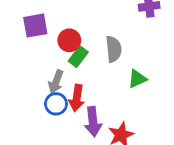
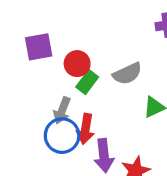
gray semicircle: (114, 49) -> (127, 74), turned 70
blue circle: (56, 104) -> (62, 136), size x1.4

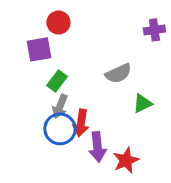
red circle: (77, 64) -> (58, 22), moved
green rectangle: (87, 82) -> (57, 81), moved

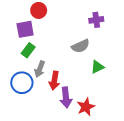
purple cross: (154, 30) -> (96, 20), moved
green rectangle: (57, 81) -> (28, 50), moved
blue circle: (60, 129) -> (22, 83), moved

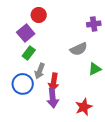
purple square: (25, 29) -> (26, 33), turned -30
purple arrow: (66, 97) -> (53, 98), moved

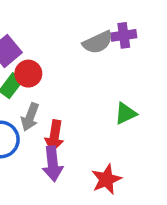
red circle: (39, 15) -> (28, 74), moved
gray semicircle: (79, 49) -> (98, 42), moved

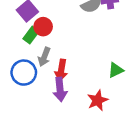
green triangle: (125, 113) -> (116, 70), moved

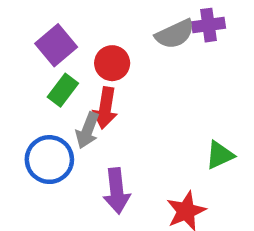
red circle: (43, 27) -> (112, 63), moved
red arrow: (61, 70) -> (105, 108), moved

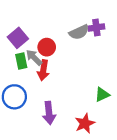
green rectangle: (63, 90) -> (21, 61), turned -49
gray arrow: (87, 130) -> (34, 58), moved, turned 114

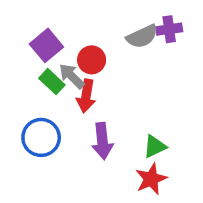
green rectangle: (21, 61) -> (52, 82), turned -35
green triangle: (102, 94) -> (155, 146), moved
purple arrow: (49, 113) -> (102, 141), moved

